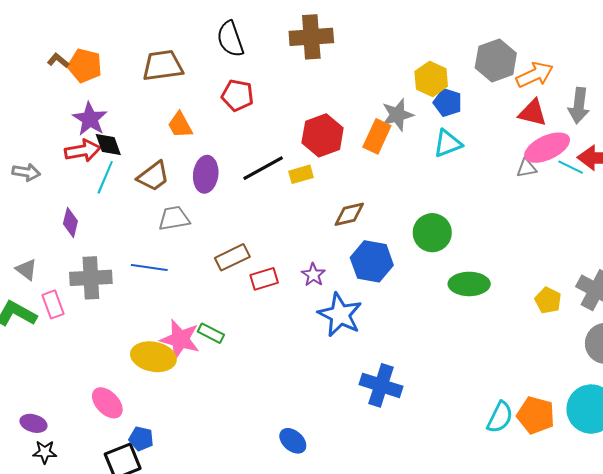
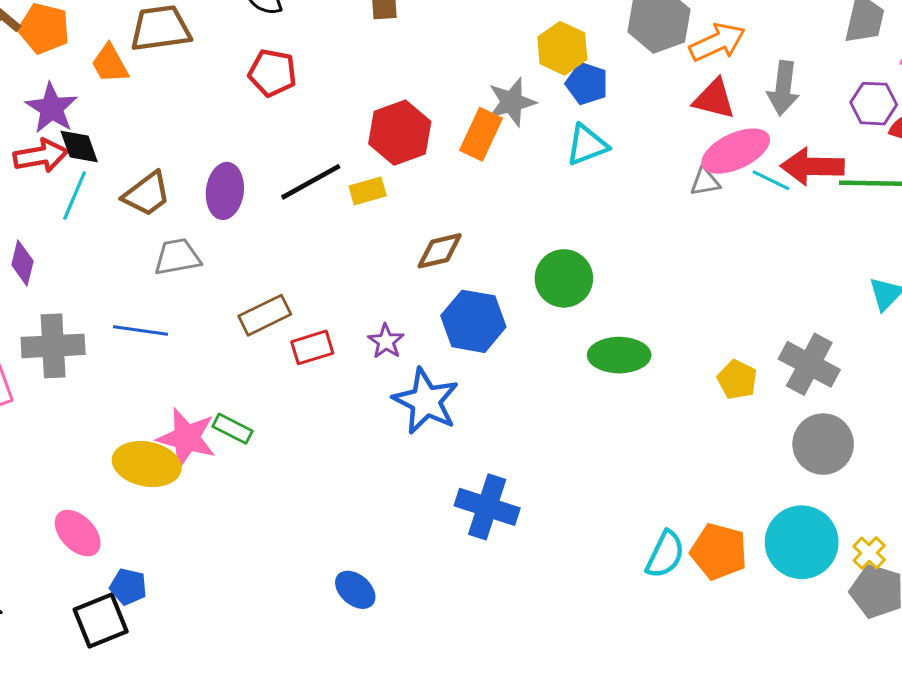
orange trapezoid: (180, 125) -> (110, 64), moved

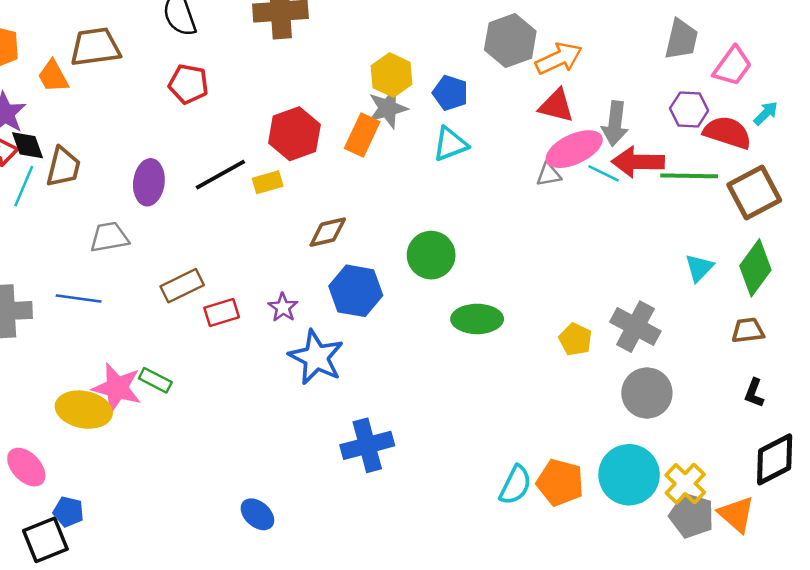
yellow hexagon: (562, 48) -> (392, 75), moved
gray arrow: (783, 88) -> (615, 124), moved
brown trapezoid: (147, 194) -> (63, 167), moved, turned -39
blue cross: (487, 507) -> (367, 445), turned -33
yellow cross: (869, 553) -> (685, 484), size x1.5

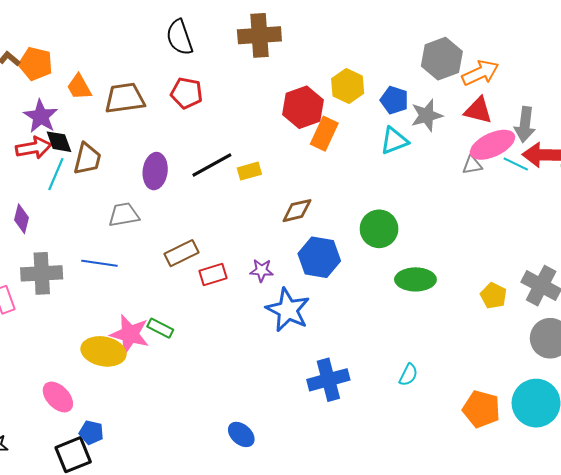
brown trapezoid: (95, 47) -> (125, 98), moved
gray star: (388, 108) -> (427, 115), moved
red hexagon: (294, 134) -> (303, 107), moved
purple star: (283, 307) -> (262, 270), turned -30
cyan semicircle: (515, 485) -> (408, 375), moved, size x0.7

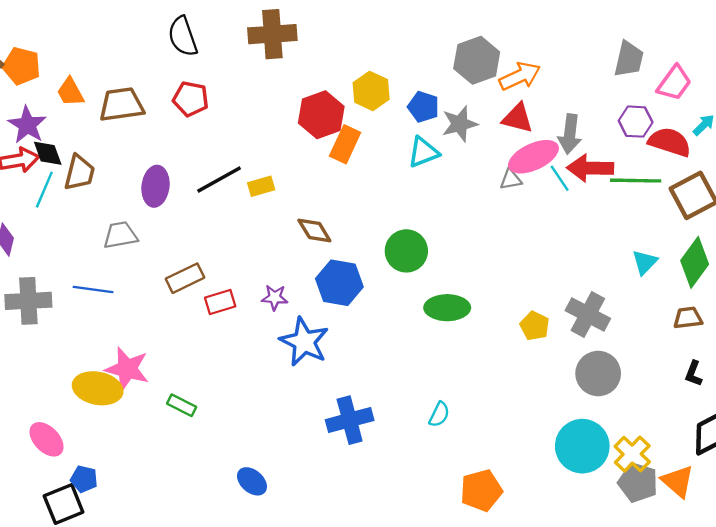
cyan line: (516, 164) -> (560, 178), turned 30
brown diamond: (297, 211) -> (314, 231), turned 72
green rectangle: (160, 328) -> (182, 405), moved
orange pentagon: (481, 409) -> (481, 490), moved, turned -30

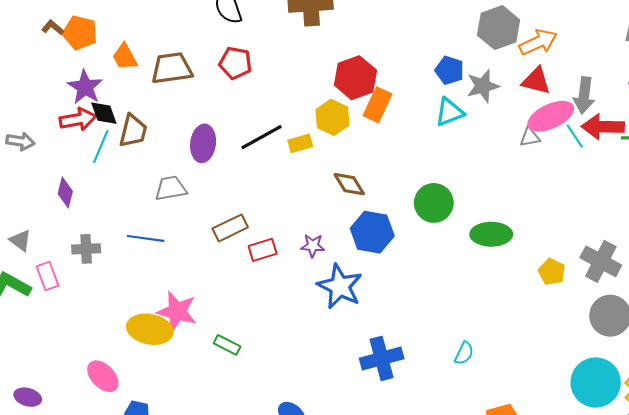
yellow hexagon: (371, 91) -> (333, 117), moved
gray cross: (28, 301) -> (86, 249), size x0.7
green ellipse: (447, 308) -> (491, 234), moved

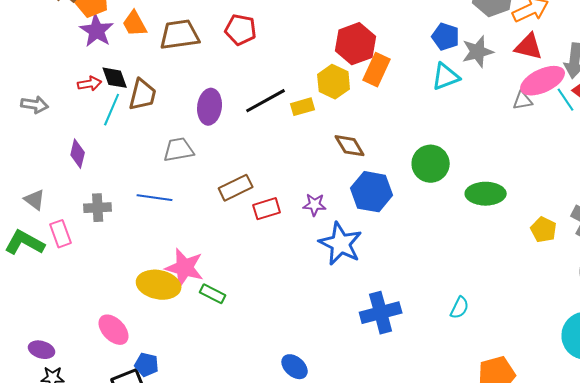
purple star: (85, 87) -> (97, 31), moved
red arrow: (78, 119) -> (90, 84), size x0.7
green rectangle: (227, 345) -> (213, 294), moved

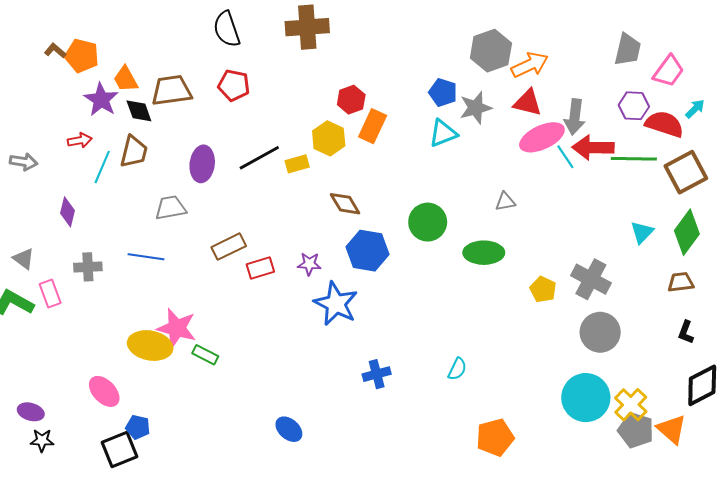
purple star: (97, 31) -> (101, 100), moved
red hexagon: (356, 44) -> (351, 100), size x0.7
black diamond: (115, 78) -> (139, 111), moved
gray triangle: (523, 101) -> (505, 202), moved
blue cross: (381, 313) -> (377, 374), size x0.7

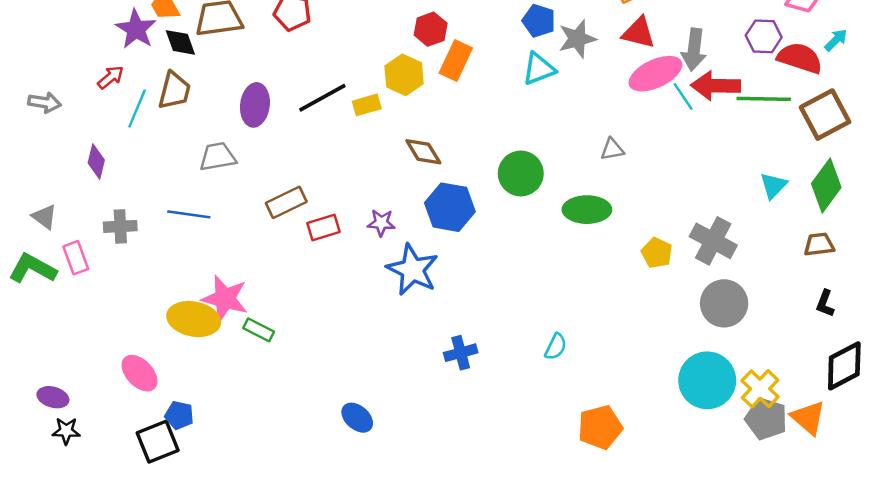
red arrow: (80, 140) -> (111, 77), turned -30

